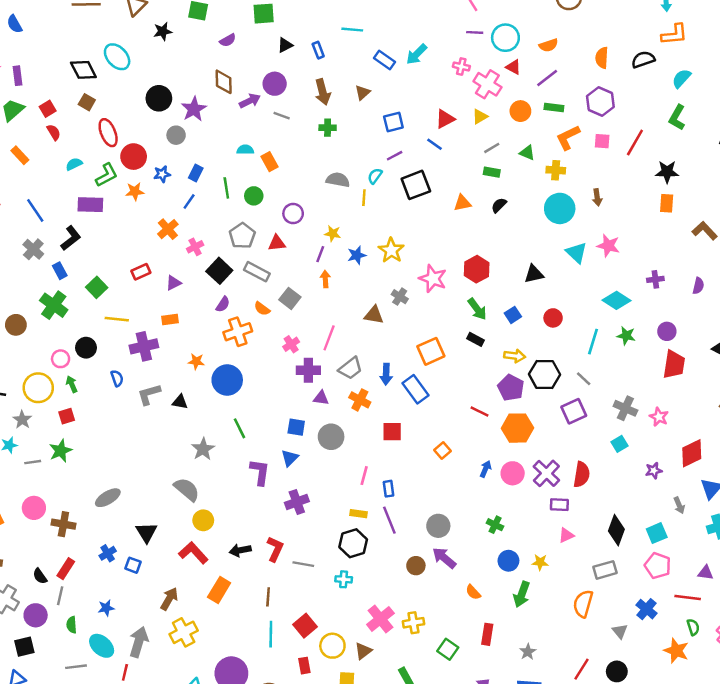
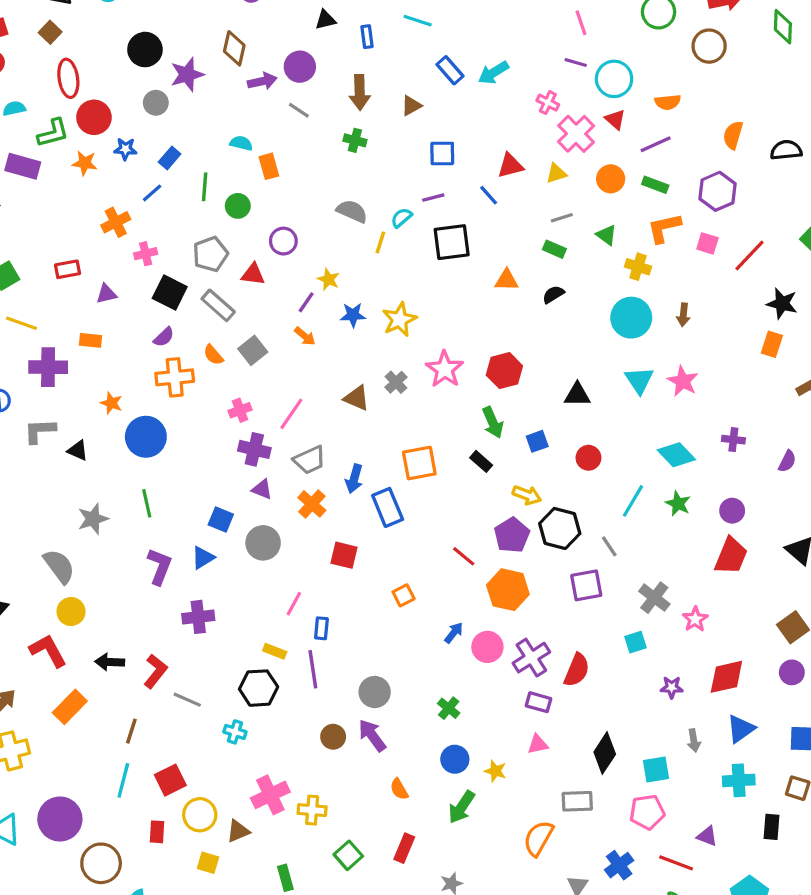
black square: (219, 271) -> (170, 292), turned -30
orange arrow: (325, 279) -> (305, 336), turned 119
pink pentagon: (658, 566) -> (647, 812), turned 30

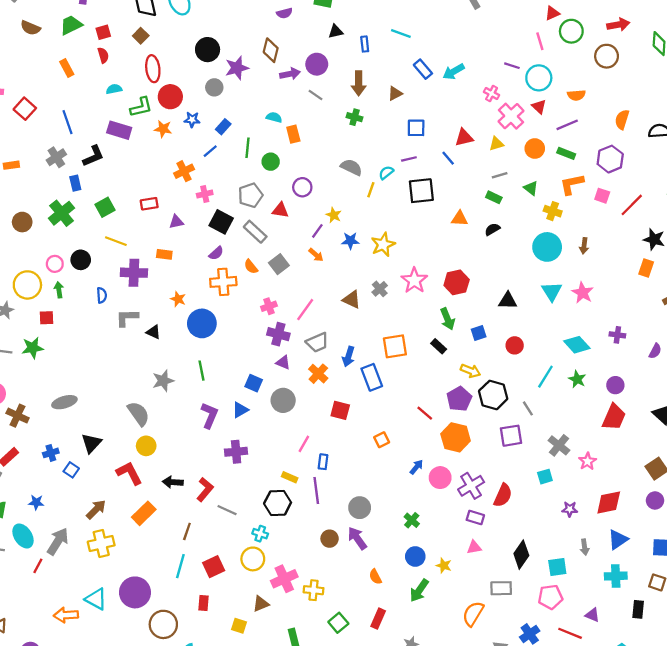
pink line: (581, 23) -> (540, 41), moved
yellow circle: (200, 815) -> (253, 559), moved

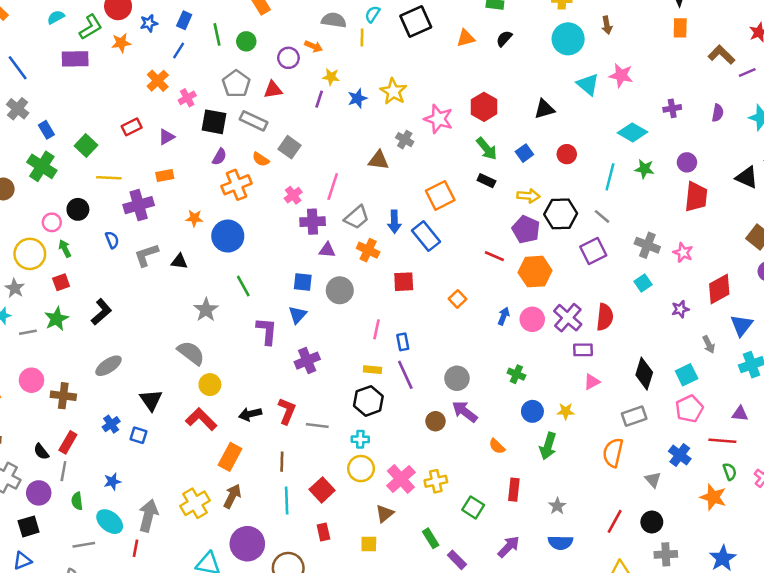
black L-shape: (93, 156) -> (101, 312), moved
orange arrow: (316, 255) -> (314, 46), moved
brown arrow: (96, 509) -> (232, 496), moved

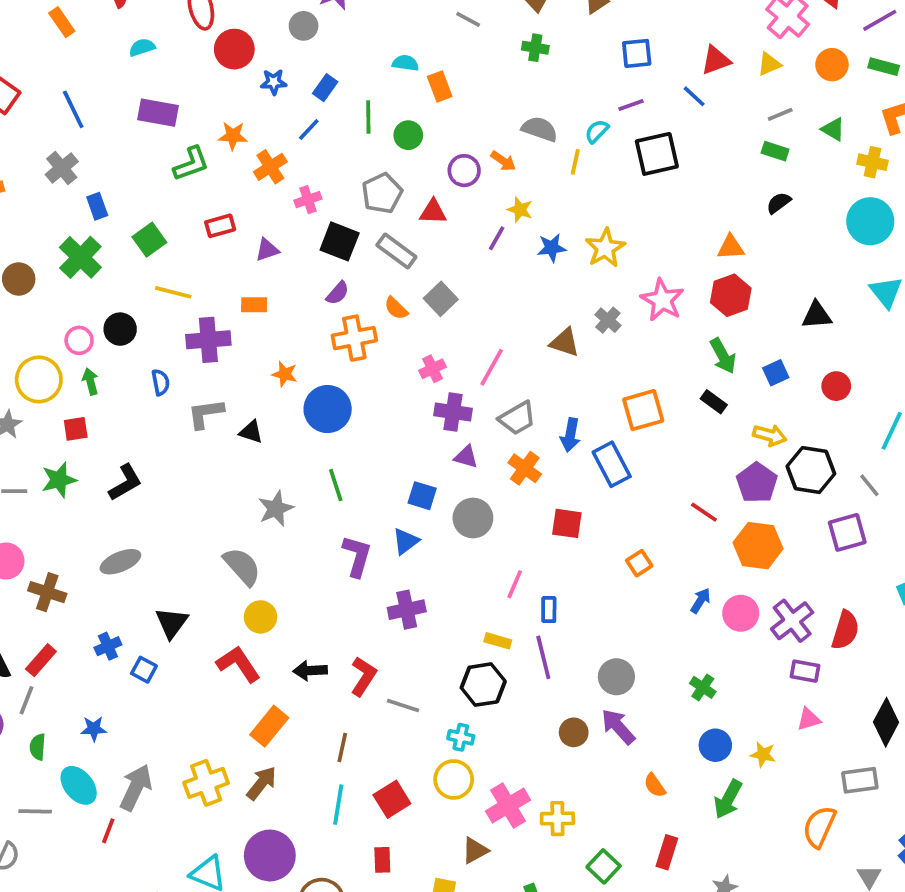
green L-shape: (91, 27) -> (191, 164), moved
orange triangle: (466, 38) -> (731, 247), moved
orange star: (121, 43) -> (233, 136), moved

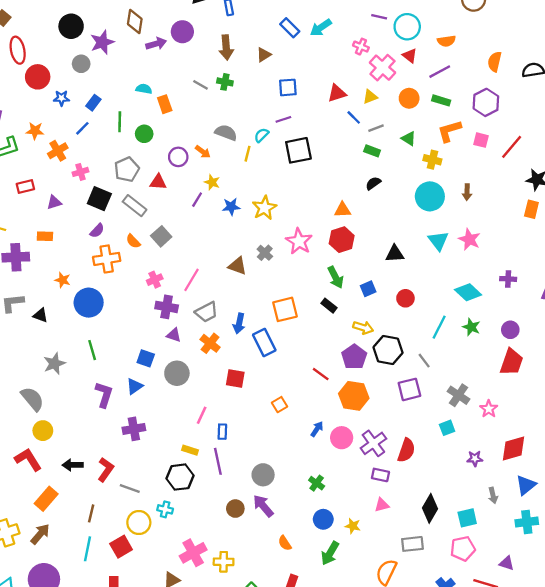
gray line: (468, 19) -> (201, 85), moved
blue line: (694, 96) -> (354, 117), moved
yellow circle: (454, 779) -> (139, 523), moved

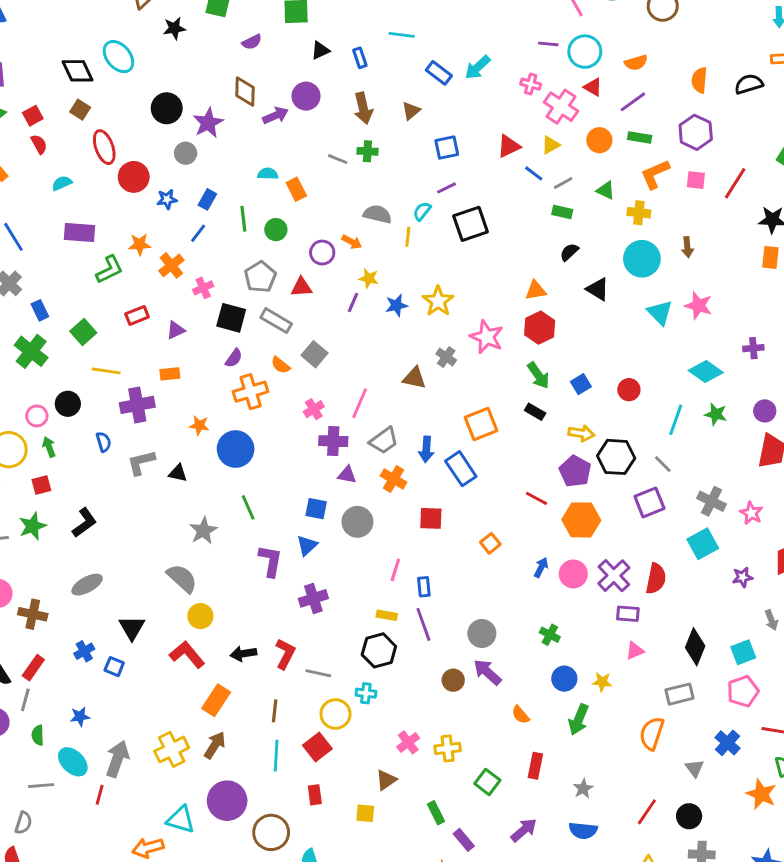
black triangle: (395, 254) -> (598, 289), moved, turned 42
cyan square: (447, 428) -> (703, 544), size x1.5
pink cross: (193, 553) -> (408, 742), size x0.7

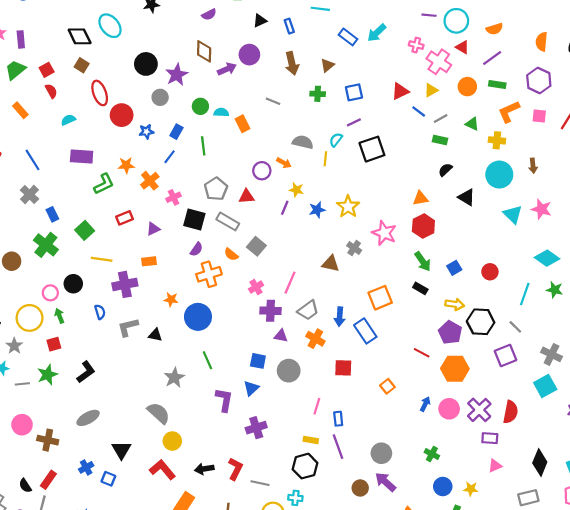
green cross: (367, 151) -> (318, 94), moved
green circle: (276, 230) -> (200, 106), moved

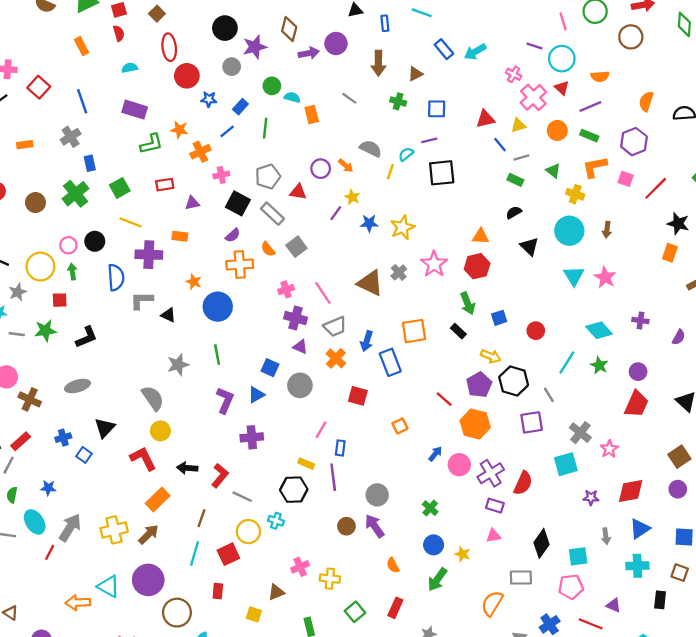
brown triangle: (331, 264) -> (370, 283), size x1.4
pink line: (290, 283) -> (323, 293), turned -70
blue semicircle: (100, 312) -> (116, 277), size x1.6

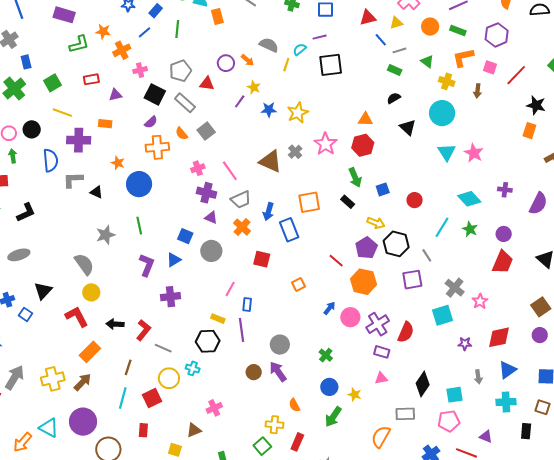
brown arrow: (607, 230) -> (478, 91), moved
purple semicircle: (679, 337) -> (538, 204), size x1.6
yellow cross: (330, 579) -> (274, 425), moved
orange arrow: (78, 603) -> (22, 442), turned -45

